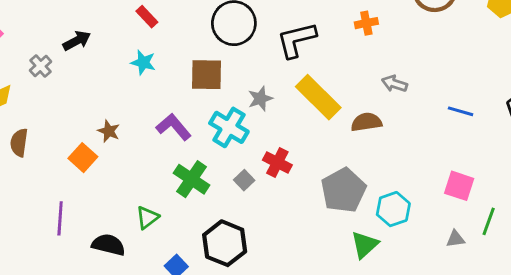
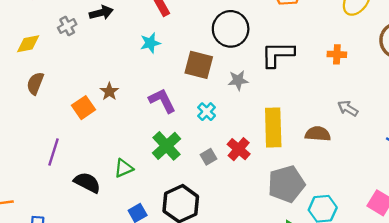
cyan star: (143, 62) -> (150, 43), turned 30
yellow rectangle: (318, 97) -> (273, 128), moved, turned 30
gray star: (260, 99) -> (238, 80), moved
cyan cross: (229, 127) -> (207, 112), size x0.6

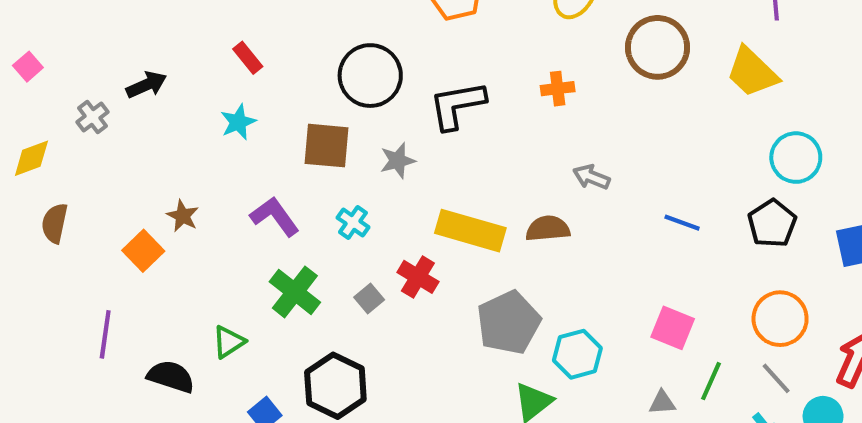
yellow rectangle: (273, 128) -> (470, 231), turned -63

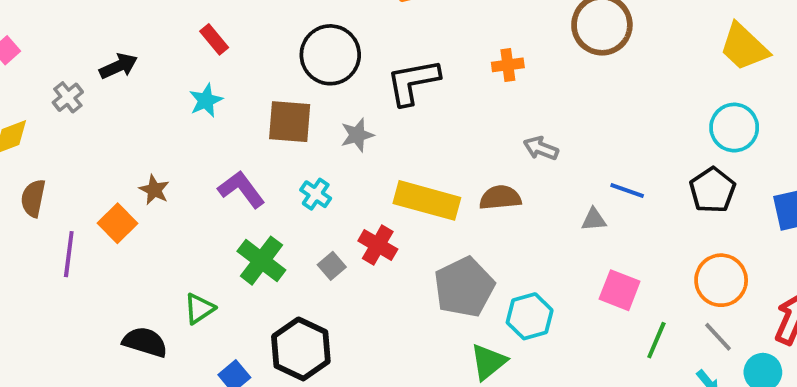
yellow trapezoid: (752, 72) -> (744, 47), moved
purple line: (105, 334) -> (69, 254), moved
gray triangle: (662, 403) -> (594, 220), moved

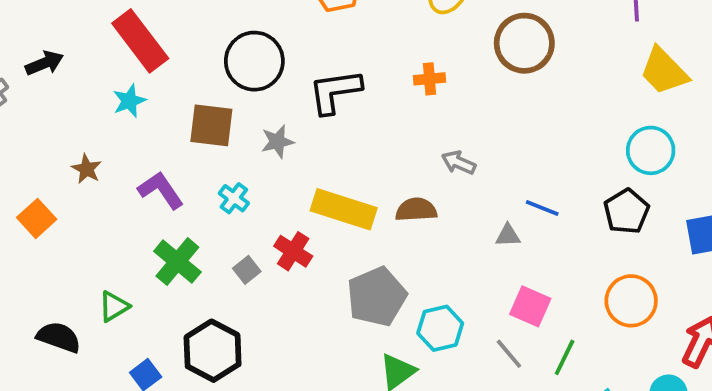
red rectangle: (214, 39) -> (140, 41), size x2.0
brown star: (154, 190) -> (87, 169), moved
gray line: (718, 337) -> (509, 354), moved

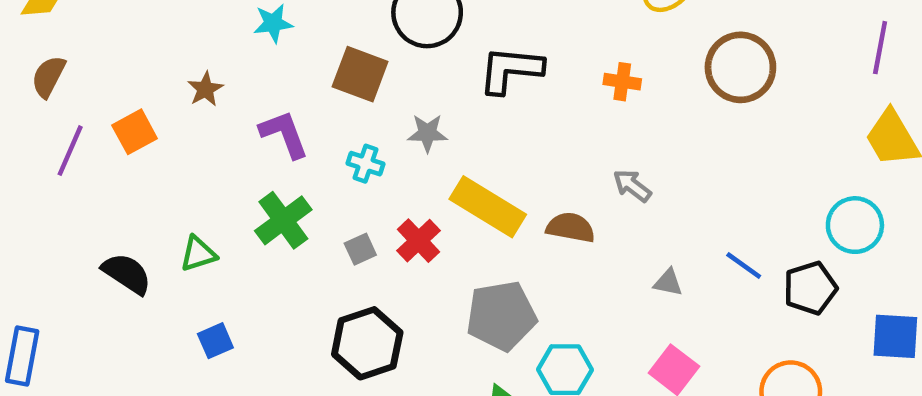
gray star: (277, 142) -> (427, 133), moved
cyan cross: (234, 198) -> (365, 164), turned -32
blue line: (542, 208) -> (744, 266), moved
black hexagon: (213, 351) -> (367, 343), moved

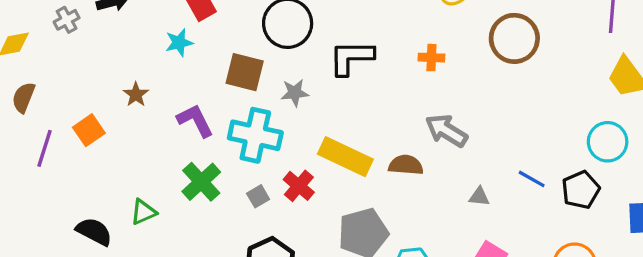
gray star: (427, 133) -> (295, 93), moved
cyan cross: (365, 164) -> (255, 135), size x2.0
gray arrow: (632, 186) -> (446, 131), size x1.5

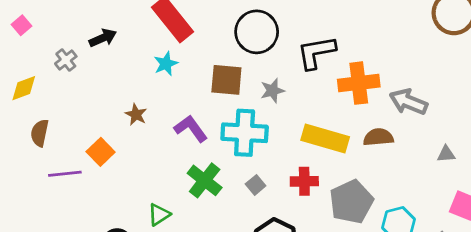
orange cross: (431, 58) -> (359, 83), moved, size x1.8
purple line: (45, 148) -> (65, 174), turned 76
red cross: (299, 186) -> (304, 181), moved, turned -32

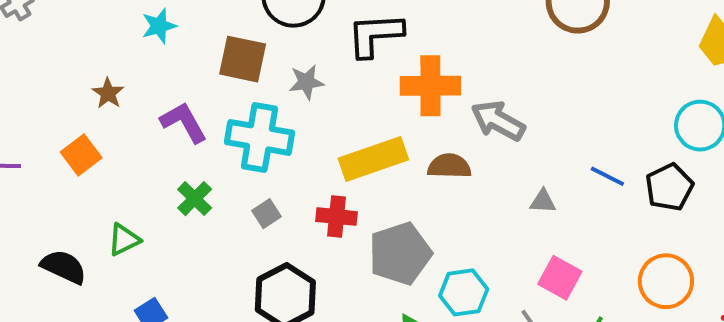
yellow rectangle: (325, 138) -> (373, 159), turned -42
orange square: (101, 152) -> (81, 155), moved
green cross: (205, 180) -> (195, 199), size x0.7

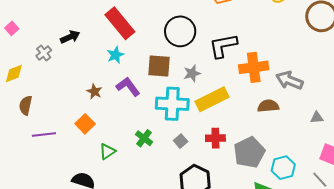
purple L-shape: (184, 122) -> (128, 87), moved
yellow rectangle: (373, 159) -> (212, 99), moved
green triangle: (124, 240) -> (107, 151), moved

